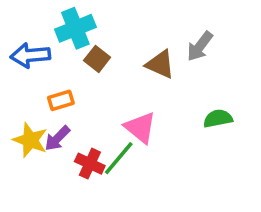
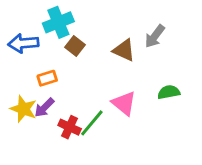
pink triangle: (140, 127) -> (124, 103), moved

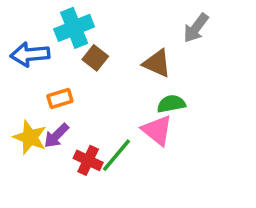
gray arrow: (155, 36) -> (196, 28), moved
green semicircle: (169, 92) -> (171, 104), moved

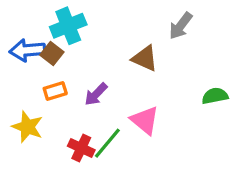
brown square: (95, 58) -> (52, 53), moved
green semicircle: (171, 104) -> (215, 96), moved
purple arrow: (56, 136) -> (96, 94), moved

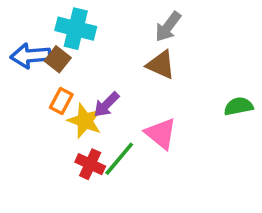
cyan cross: (68, 26) -> (76, 29), turned 36
gray arrow: (181, 26) -> (168, 27), moved
orange rectangle: (55, 91) -> (61, 101), turned -45
yellow star: (27, 127) -> (85, 121), moved

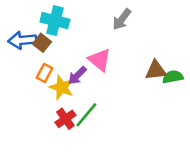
brown triangle: (161, 65) -> (156, 70), moved, turned -30
pink triangle: (161, 133) -> (100, 60), moved
red cross: (90, 164) -> (65, 119), turned 30

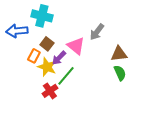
gray arrow: (122, 19) -> (97, 32), moved
brown square: (42, 43) -> (47, 44), moved
green semicircle: (173, 77) -> (120, 73), moved, turned 77
green line: (86, 115) -> (66, 76), moved

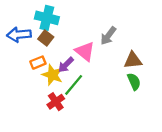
brown square: (47, 44) -> (46, 38), moved
orange rectangle: (34, 56) -> (38, 63), turned 40

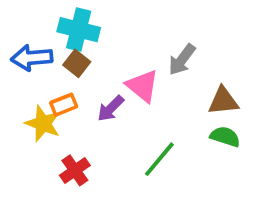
yellow star: (52, 75) -> (43, 123), moved
green semicircle: (134, 82) -> (225, 137), turned -48
green line: (74, 85) -> (159, 159), moved
red cross: (56, 102) -> (75, 170), moved

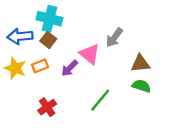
yellow star: (43, 123) -> (15, 68), moved

